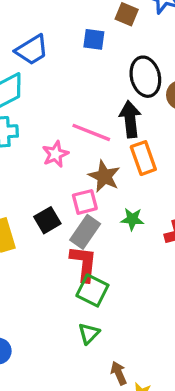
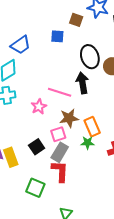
orange rectangle: (143, 158) -> (92, 127), moved
brown star: (104, 176) -> (69, 118), turned -30
green square: (92, 290) -> (35, 188), moved

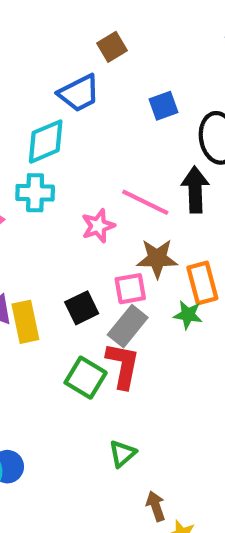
brown square: (76, 20) -> (112, 47), moved, turned 32
blue square: (57, 36) -> (164, 106), moved, turned -32
green square: (35, 188) -> (86, 378), moved

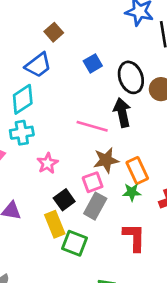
pink star: (98, 226) -> (47, 163), moved
yellow rectangle: (25, 322) -> (55, 224), moved
red L-shape: (123, 365) -> (134, 237), moved

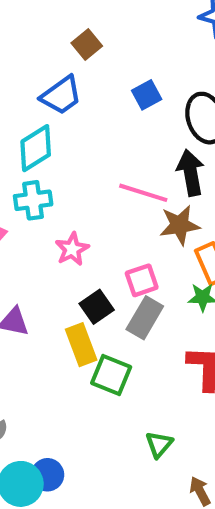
brown star: (106, 160) -> (180, 225), moved

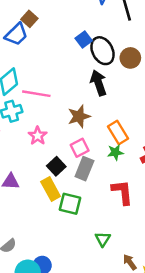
blue trapezoid: (61, 95) -> (16, 34), moved
blue square: (147, 95) -> (84, 40), moved
pink line: (143, 193) -> (36, 94), moved
brown star: (180, 225) -> (79, 116), moved

